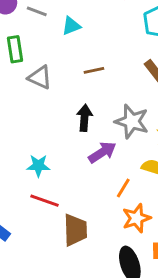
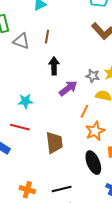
brown line: (94, 70) -> (47, 37), moved, turned -64
gray star: (132, 121) -> (93, 76), moved, size x0.6
red line: (44, 201) -> (20, 127), moved

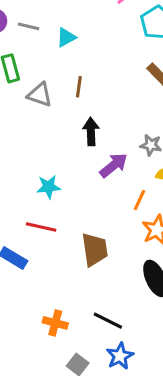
black line: (62, 189) -> (108, 321), turned 42

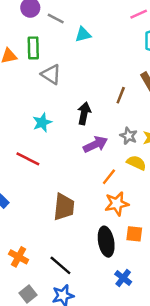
brown line: (79, 87) -> (121, 95), moved
cyan star: (49, 187) -> (42, 122), moved, turned -30
red line: (41, 227) -> (28, 159), moved

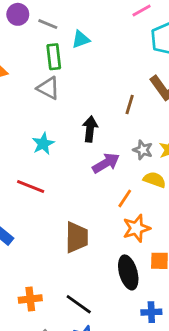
green rectangle: (33, 48) -> (54, 57), moved
orange cross: (19, 257) -> (30, 299), turned -30
blue cross: (123, 278) -> (151, 312), turned -35

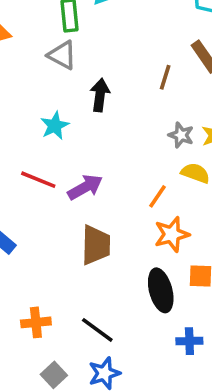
black arrow: (90, 129) -> (100, 95), moved
purple arrow: (106, 163) -> (85, 187), moved

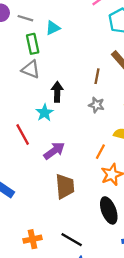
cyan star: (55, 126) -> (44, 113), moved
gray star: (181, 135) -> (97, 105), moved
red line: (38, 180) -> (23, 135), moved, turned 45

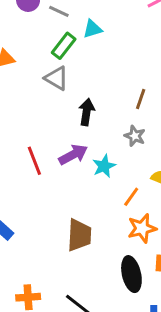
green rectangle: (33, 44) -> (64, 46), turned 42
cyan star: (44, 113) -> (104, 166), moved
purple arrow: (54, 151) -> (73, 155), moved

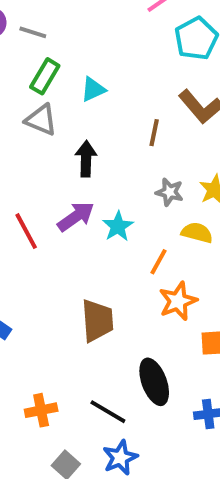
cyan triangle: (92, 29) -> (93, 89), moved
gray star: (135, 136) -> (170, 192), moved
black ellipse: (131, 274) -> (154, 382), moved

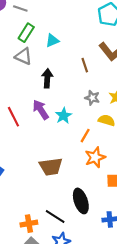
brown line: (154, 133) -> (85, 65), turned -32
purple arrow: (76, 217) -> (41, 110), turned -90
brown trapezoid: (97, 320) -> (51, 167), turned 85
orange cross: (41, 410) -> (29, 224), moved

